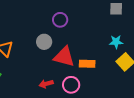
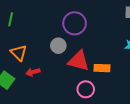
purple circle: (60, 20) -> (75, 23), size x1.5
red arrow: (46, 84) -> (33, 72), moved

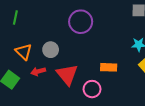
gray circle: (58, 46) -> (51, 50), moved
red triangle: (79, 61) -> (67, 75), moved, turned 35

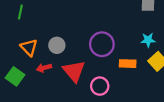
purple circle: (81, 22) -> (102, 44), moved
orange rectangle: (109, 67) -> (128, 64), moved

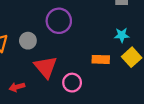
purple circle: (102, 44) -> (59, 21), moved
red arrow: (44, 68) -> (17, 87), moved

